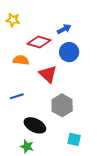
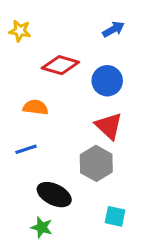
blue arrow: (64, 29) -> (113, 29), moved
orange semicircle: (21, 60) -> (35, 107), moved
red triangle: (48, 74) -> (109, 126), moved

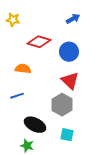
cyan square: (115, 216) -> (67, 135), moved

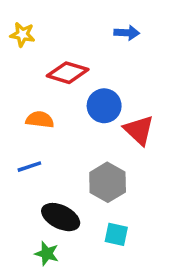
blue arrow: (73, 19) -> (127, 33), turned 32
blue circle: (69, 52) -> (104, 106), moved
red triangle: (70, 81) -> (139, 130), moved

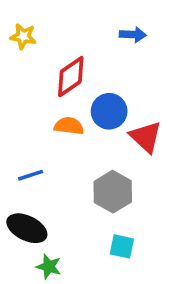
red diamond: (68, 73) -> (71, 77), turned -51
orange semicircle: (40, 120) -> (69, 126), moved
black ellipse: (61, 217) -> (27, 228), moved

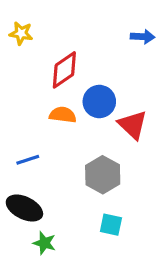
blue arrow: (133, 35) -> (143, 37), moved

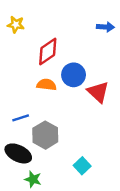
gray hexagon: (103, 175) -> (45, 135), moved
cyan square: (111, 225) -> (82, 166), turned 35

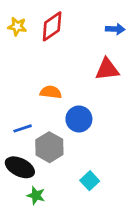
red diamond: (48, 51) -> (52, 26), moved
blue circle: (74, 75) -> (79, 119), moved
red triangle: (98, 92) -> (107, 69), moved, turned -50

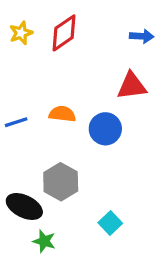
yellow star: (17, 26) -> (21, 33), turned -30
blue circle: (79, 119) -> (105, 129), moved
blue line: (23, 128) -> (16, 122), moved

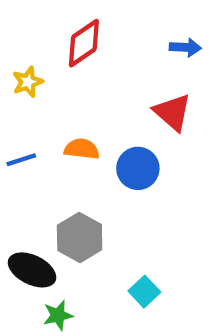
yellow star: (21, 33) -> (28, 82), moved
red triangle: (132, 86) -> (172, 112), turned 48
green star: (44, 241) -> (58, 315), turned -30

